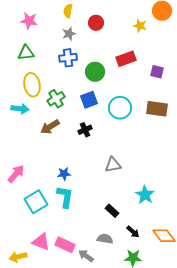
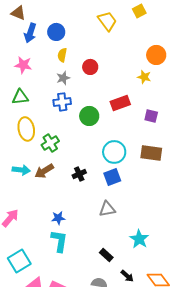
yellow star: (140, 26) -> (144, 77), moved
blue square: (89, 100) -> (112, 177), moved
cyan arrow: (20, 109) -> (21, 170), moved
cyan square: (36, 202) -> (19, 261), moved

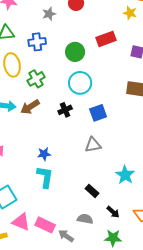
blue cross: (62, 102) -> (37, 42), moved
cyan circle: (114, 152) -> (80, 83), moved

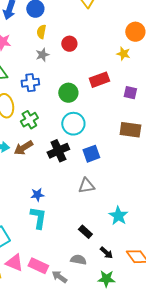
black cross: (65, 110) -> (58, 151), size x1.5

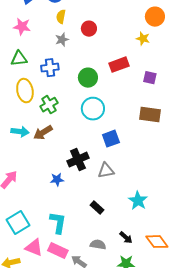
black cross: (58, 151) -> (78, 160), moved
cyan L-shape: (38, 218) -> (58, 223), moved
black rectangle: (85, 232) -> (97, 208), moved

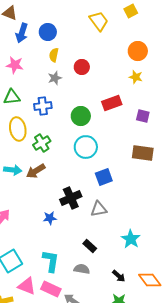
orange circle: (155, 17) -> (138, 51), moved
gray semicircle: (98, 245) -> (82, 269), moved

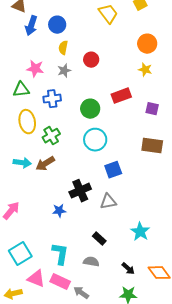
pink star: (15, 65) -> (35, 69), moved

